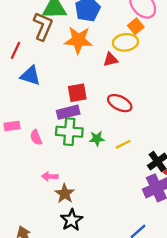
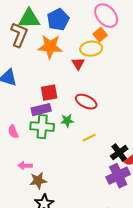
red triangle: (111, 60) -> (78, 64), turned -48
green star: (97, 139) -> (67, 121), moved
brown star: (65, 194) -> (38, 181), turned 30

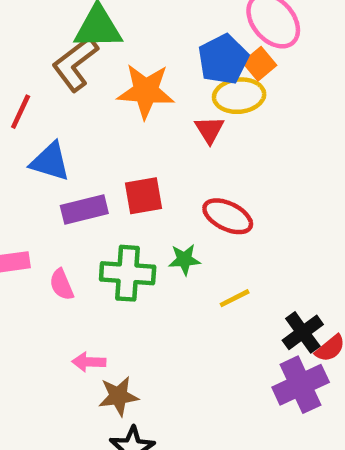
blue pentagon: (58, 20) -> (223, 59), moved
brown L-shape: (19, 35) -> (75, 64), turned -150
purple rectangle: (41, 110) -> (84, 209), moved

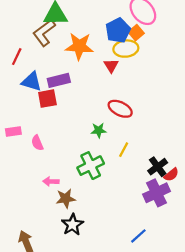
red square: (143, 196) -> (47, 99), moved
purple rectangle: (84, 209) -> (59, 80), moved
green cross: (128, 273) -> (91, 166), moved, turned -30
yellow line: (235, 298) -> (124, 150), turned -35

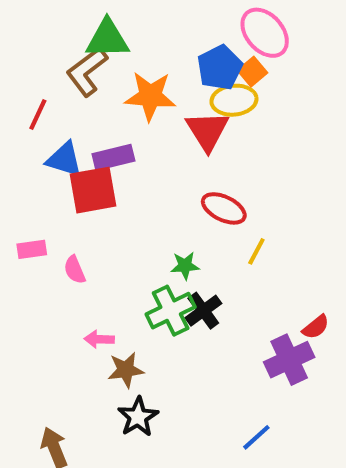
red triangle: (111, 66) -> (207, 131), size x1.6
red square: (47, 99) -> (93, 190), size x1.4
green star: (99, 130) -> (185, 266), moved
yellow line: (124, 150) -> (256, 251), moved
black cross: (158, 167) -> (203, 311), moved

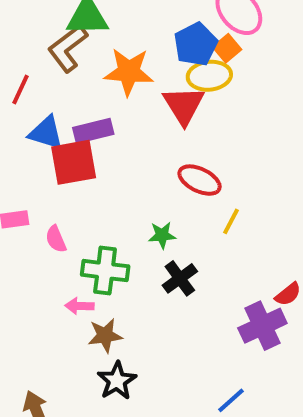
green cross: (171, 311) -> (105, 271), moved, turned 33

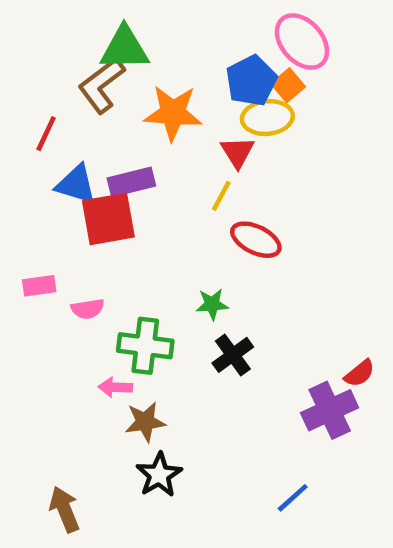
red triangle: (184, 105) -> (237, 152), size x0.7
yellow line: (231, 221) -> (221, 196), moved
pink semicircle: (56, 239) -> (88, 309), turned -76

